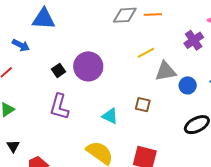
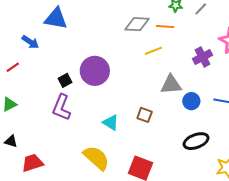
yellow line: (146, 53) -> (153, 51), moved
black square: (59, 70) -> (65, 80), moved
black triangle: (13, 146) -> (11, 141), turned -48

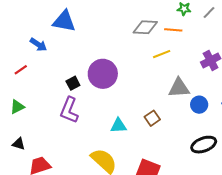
brown square: (145, 115) -> (152, 118), turned 35
cyan triangle: (111, 123) -> (118, 126), turned -36

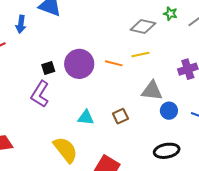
gray diamond: (145, 27) -> (143, 26), moved
orange line: (173, 30) -> (114, 63), moved
blue arrow: (38, 45) -> (21, 24), turned 54

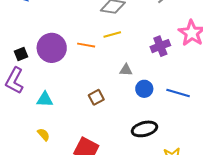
gray triangle: (152, 91) -> (126, 70), size x0.6
cyan triangle: (86, 118) -> (45, 99), moved
yellow semicircle: (65, 150) -> (44, 134), size x0.5

